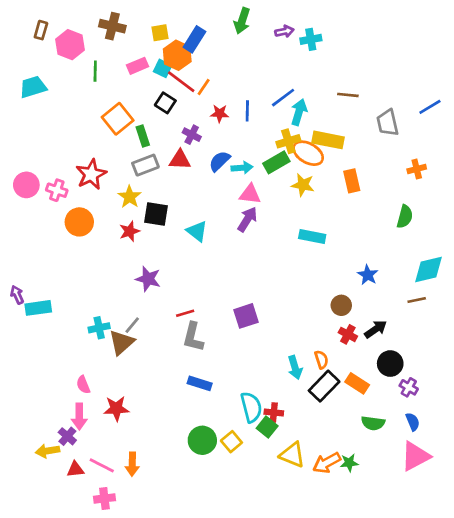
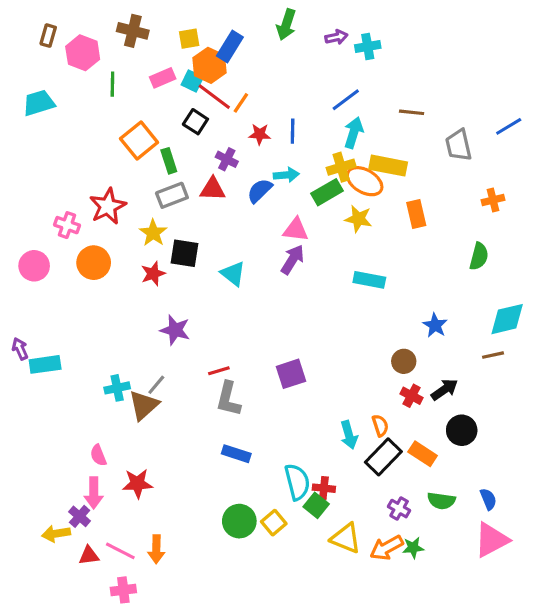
blue line: (283, 98) -> (346, 100), moved
cyan arrow: (242, 168) -> (286, 175), moved
pink circle: (26, 185) -> (34, 266), moved
purple cross: (409, 387) -> (399, 509), moved

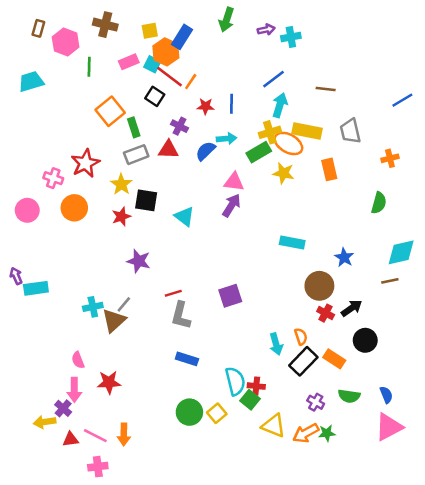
gray trapezoid: (459, 145) -> (350, 131), moved
cyan rectangle: (369, 280) -> (292, 242), moved
brown circle: (404, 361) -> (319, 286), size x1.5

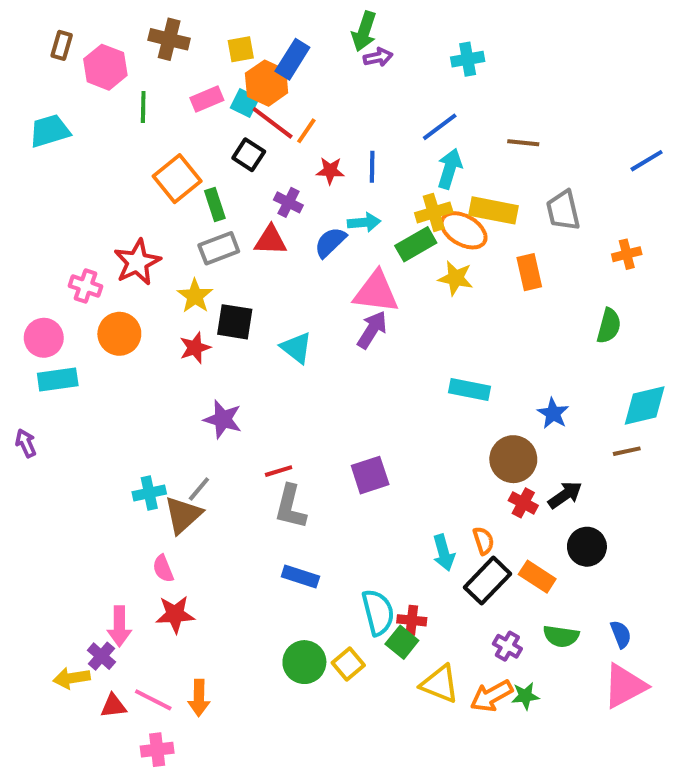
purple arrow: (266, 30) -> (378, 57), moved
pink triangle: (234, 182) -> (376, 292), size x1.4
cyan rectangle: (36, 288) -> (58, 380), moved
pink semicircle: (78, 360) -> (163, 569), moved

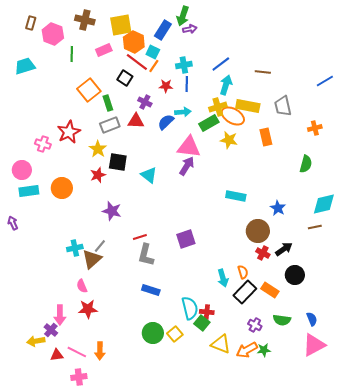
yellow square: (241, 49) -> (121, 25), size x1.6
blue rectangle: (292, 59) -> (163, 30), moved
cyan cross: (468, 59) -> (184, 65), moved
cyan square: (245, 103) -> (153, 52), moved
orange circle: (119, 334) -> (62, 188), moved

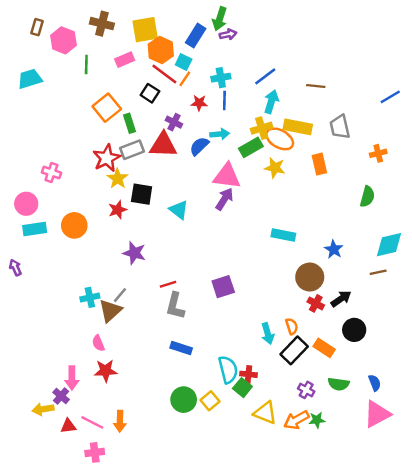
red triangle: (136, 121) -> (163, 145), size x1.4
red star: (69, 132) -> (107, 158), moved

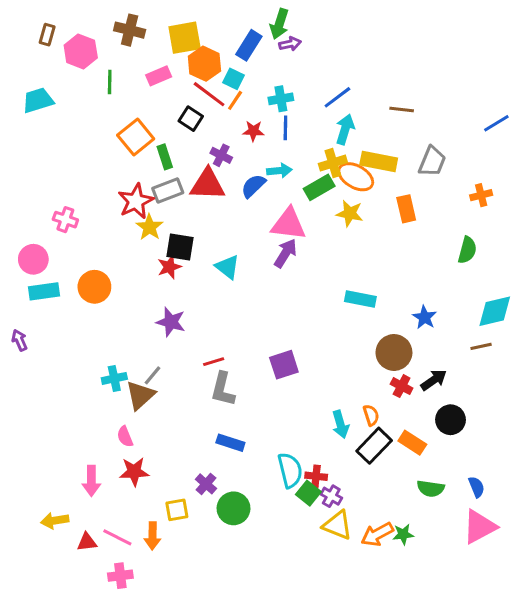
gray trapezoid: (340, 127) -> (432, 161), turned -145
red star: (118, 210) -> (169, 267), moved
purple cross: (306, 390) -> (331, 496), moved
purple cross: (61, 396) -> (206, 484), moved
yellow square: (210, 401) -> (177, 510), moved, turned 30

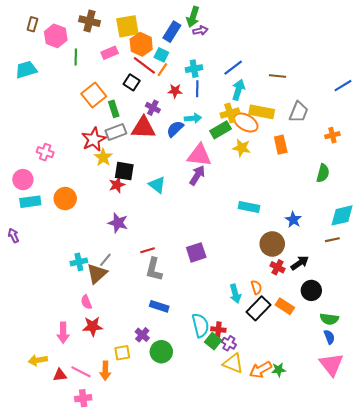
green semicircle: (431, 488) -> (329, 319), moved
pink triangle: (480, 527) -> (331, 364), turned -40

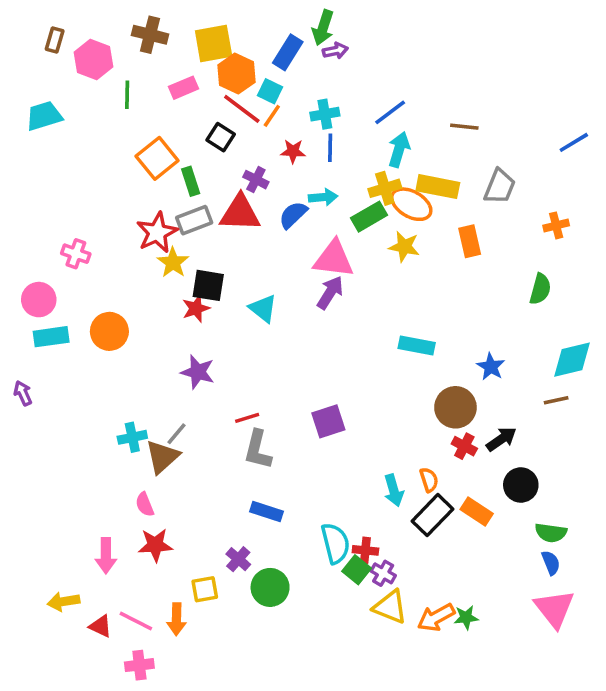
red triangle: (60, 375) -> (101, 626), turned 32

